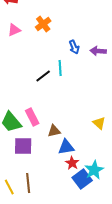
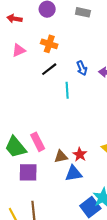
orange cross: (43, 24) -> (49, 44), turned -35
black line: (43, 76) -> (49, 69), moved
red star: (72, 163) -> (80, 154), moved

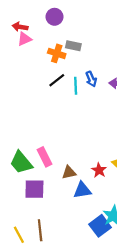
gray rectangle: (83, 12) -> (73, 46), moved
pink triangle: (19, 50) -> (24, 39), moved
cyan line: (67, 90) -> (76, 86), moved
red star: (80, 154) -> (99, 170), moved

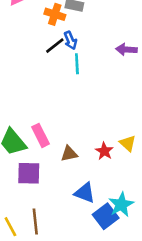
blue arrow: (91, 79) -> (70, 40), moved
cyan line: (76, 86) -> (77, 64), moved
blue triangle: (82, 190) -> (85, 193), moved, turned 30

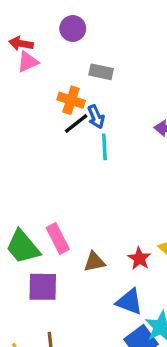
orange cross: (55, 14) -> (71, 100), moved
blue triangle: (85, 193) -> (129, 302), moved

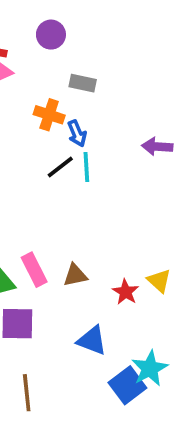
black line: (76, 123) -> (60, 167), moved
brown triangle: (94, 262) -> (75, 275), moved
blue triangle: (129, 302) -> (92, 340), moved

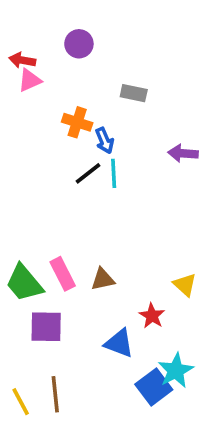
gray rectangle: (83, 83) -> (134, 93), moved
red star: (126, 292) -> (152, 316), moved

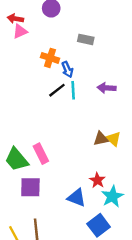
purple arrow: (183, 153) -> (107, 88), moved
brown triangle: (103, 279) -> (101, 139), moved
yellow triangle: (185, 285) -> (114, 139), moved
cyan star: (176, 371) -> (112, 196), moved

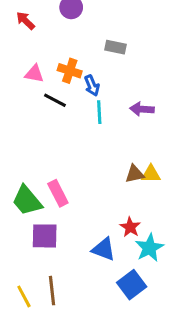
red arrow: (15, 19) -> (25, 21), turned 35
pink triangle: (20, 31) -> (34, 74), moved, turned 35
black line: (57, 90) -> (55, 100), moved, turned 66
yellow triangle: (114, 139) -> (151, 174), turned -42

